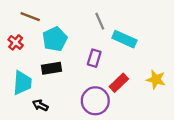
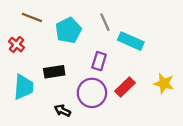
cyan pentagon: (55, 39) -> (68, 30), moved
purple circle: (95, 101) -> (92, 93), moved
black arrow: (40, 105) -> (62, 111), moved

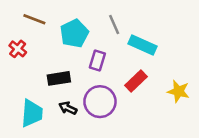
purple rectangle: (99, 61) -> (97, 60), moved
cyan trapezoid: (24, 87) -> (32, 113), moved
red rectangle: (125, 87) -> (136, 81), moved
black arrow: (62, 111) -> (68, 108), moved

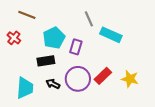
cyan pentagon: (74, 33) -> (54, 38), moved
red rectangle: (136, 81) -> (103, 76), moved
yellow star: (178, 91) -> (130, 79), moved

